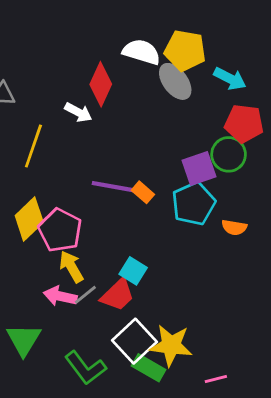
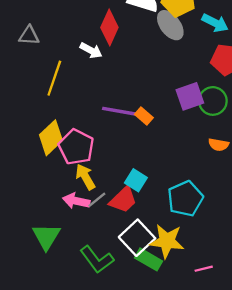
green circle: (229, 154) -> (213, 101), moved
cyan pentagon: (193, 204) -> (185, 199), moved

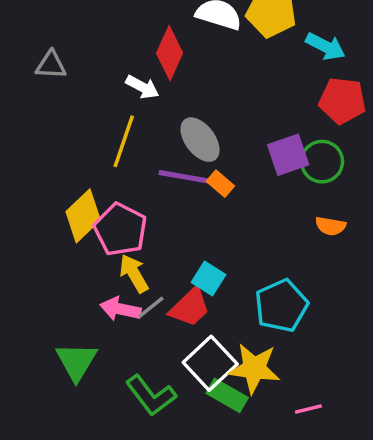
gray ellipse: (170, 25) -> (200, 140), moved
yellow line: (54, 78) -> (124, 141), moved

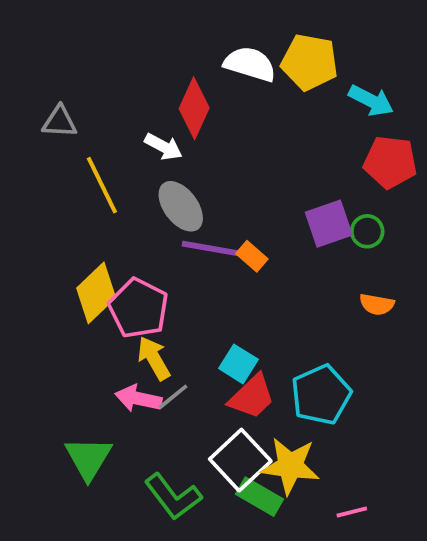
gray ellipse: (200, 140) -> (181, 206), moved
yellow line: (124, 141) -> (102, 185), moved, turned -45
green circle: (322, 162) -> (367, 231), size x0.7
red trapezoid: (190, 307) -> (252, 397), moved

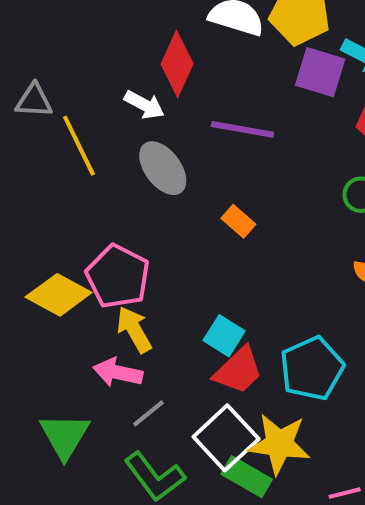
gray triangle: (60, 122) -> (34, 101), moved
purple square: (329, 224) -> (320, 72), moved, turned 36
purple line: (211, 249) -> (242, 129), moved
yellow diamond: (96, 293) -> (59, 295), moved, turned 72
gray line: (173, 397) -> (148, 413), moved

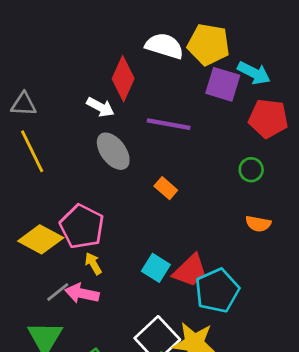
yellow line: (79, 146) -> (32, 151), moved
yellow arrow: (134, 330) -> (93, 264), size x0.7
red trapezoid: (238, 370) -> (190, 271), moved
gray line: (148, 413) -> (58, 292), moved

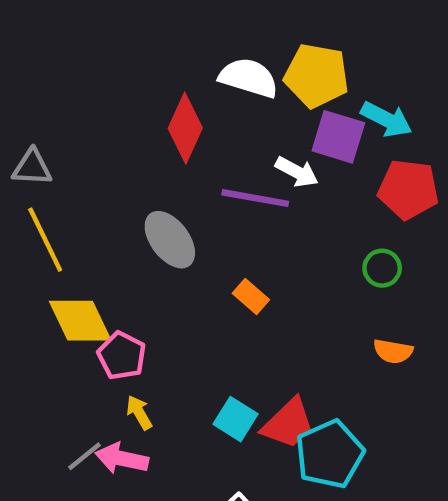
white arrow: (100, 107) -> (297, 172), moved
pink pentagon: (82, 227) -> (122, 356), size x0.7
yellow diamond: (41, 239) -> (80, 321), moved, turned 36

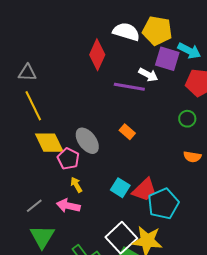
gray ellipse: (170, 240) -> (87, 141), moved
gray line: (85, 456) -> (34, 206), moved

